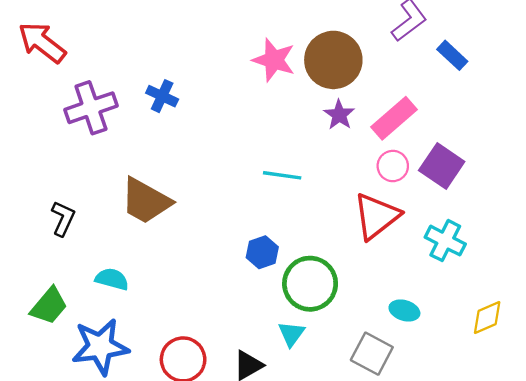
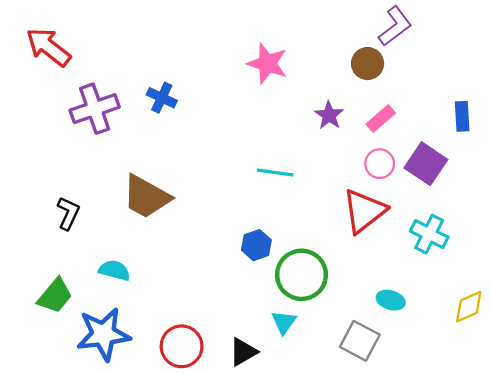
blue rectangle: (452, 55) -> (462, 116), moved, turned 44
brown circle: (333, 60) -> (368, 64), moved, size x0.6
pink rectangle: (394, 118) -> (381, 119), size x0.7

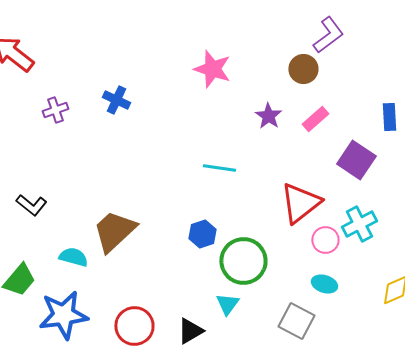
purple cross: (95, 109) -> (55, 110), size x0.6
pink circle: (380, 164) -> (325, 240), moved
brown trapezoid: (146, 197) -> (114, 231), moved, turned 108
black L-shape: (68, 213) -> (31, 205), turned 104
cyan cross: (429, 234) -> (359, 224), turned 36

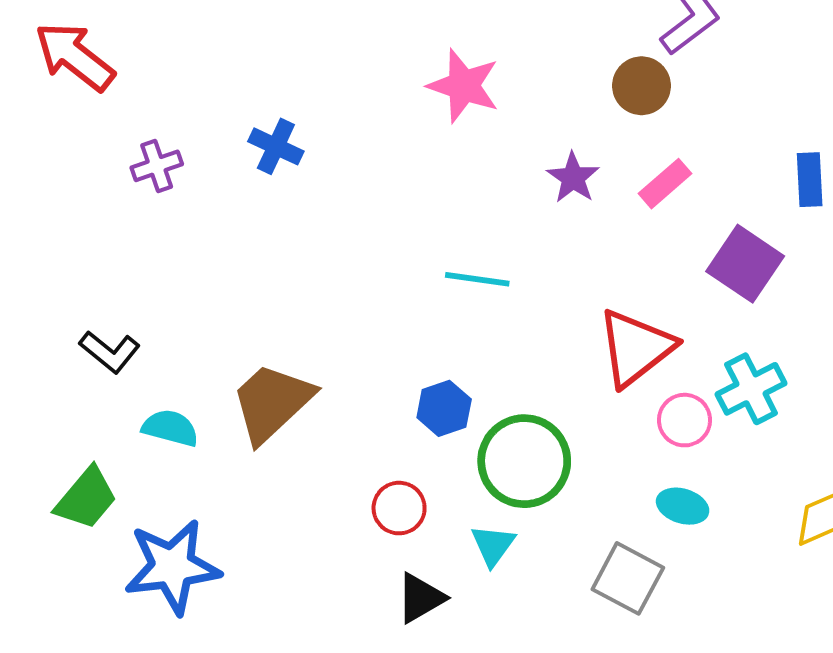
cyan semicircle: (73, 257) -> (170, 428), moved
red circle: (134, 326) -> (399, 508), moved, size x0.7

